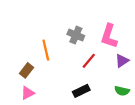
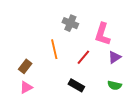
gray cross: (76, 35) -> (70, 23), moved
orange line: (46, 50) -> (54, 49), moved
black rectangle: (81, 91) -> (76, 85), turned 56

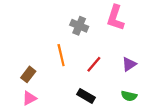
pink L-shape: (102, 34) -> (115, 18), moved

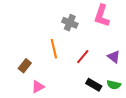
purple triangle: (129, 64) -> (114, 57), turned -48
black rectangle: (86, 96) -> (94, 85), moved
pink triangle: (29, 98) -> (38, 87), moved

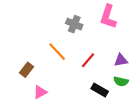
orange line: (54, 49) -> (57, 52), turned -30
purple triangle: (114, 57) -> (121, 60), turned -48
green semicircle: (114, 85) -> (121, 81), moved

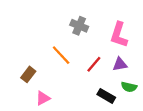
pink L-shape: (108, 17) -> (119, 35), moved
purple triangle: (121, 60) -> (120, 64), moved

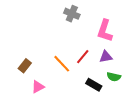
gray cross: (79, 26) -> (72, 14), moved
orange line: (61, 55) -> (62, 64), moved

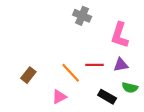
red line: (83, 57) -> (95, 65), turned 49
pink triangle: (38, 87) -> (59, 97), moved

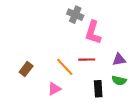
pink L-shape: (120, 35) -> (93, 32), moved
purple triangle: (121, 65) -> (119, 60), moved
black rectangle: (107, 97) -> (98, 89), turned 56

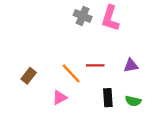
pink L-shape: (93, 32) -> (110, 18), moved
green semicircle: (119, 80) -> (133, 101), moved

